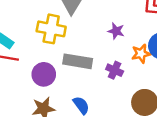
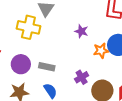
gray rectangle: (78, 61) -> (47, 67), moved, size x0.7
purple cross: (115, 70) -> (82, 77), moved, turned 32

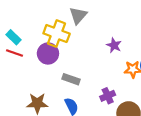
purple circle: (21, 64) -> (48, 53), moved

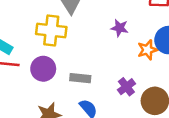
purple circle: (48, 53) -> (43, 69), moved

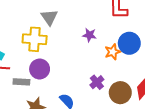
purple circle: (43, 69) -> (40, 69), moved
gray rectangle: (80, 78) -> (21, 82), moved

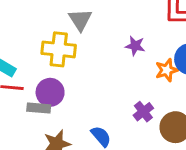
purple circle: (40, 69) -> (50, 92), moved

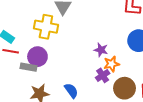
purple star: (135, 46) -> (101, 50), moved
orange star: (167, 70) -> (112, 64), moved

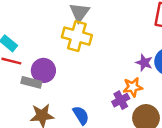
yellow cross: (46, 27) -> (77, 36), moved
purple star: (101, 50) -> (144, 63), moved

